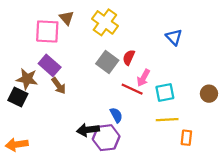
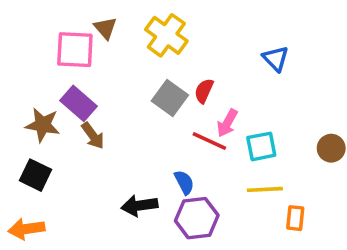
black square: (18, 97) -> (35, 175), moved
purple hexagon: (106, 138) -> (197, 218), moved

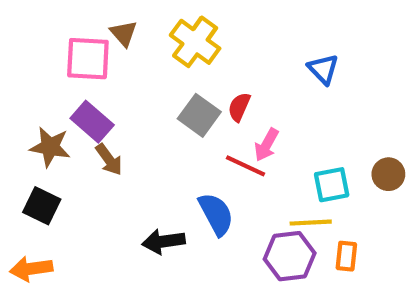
cyan square: (261, 146) -> (332, 185), moved
blue semicircle: (184, 182) -> (216, 214), size x1.5
purple hexagon: (197, 218) -> (290, 256), moved

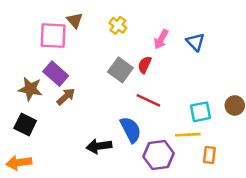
yellow cross: (195, 42) -> (118, 25), size x0.6
pink arrow: (267, 145) -> (161, 39), moved
brown arrow: (109, 159) -> (66, 97), turned -96
purple hexagon: (290, 256) -> (159, 155), moved

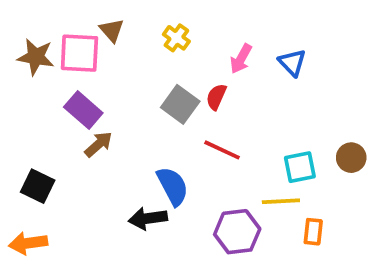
brown star: (30, 89) -> (36, 57), moved
blue semicircle: (131, 130) -> (173, 186), moved

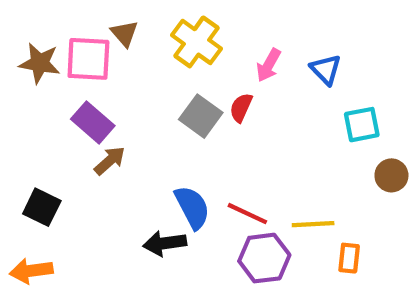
yellow cross: (176, 38) -> (197, 42), size x1.6
red line: (222, 150) -> (247, 214), moved
cyan square: (300, 167) -> (362, 125), moved

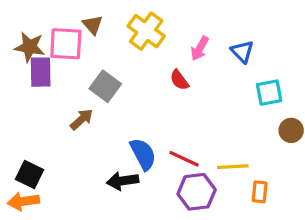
red semicircle: (241, 108) -> (179, 80), turned -60
gray square: (201, 116) -> (105, 86), moved
purple rectangle: (93, 122) -> (41, 72), moved, turned 48
black square: (42, 207) -> (30, 175), moved

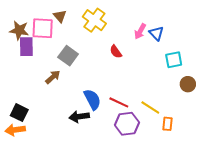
pink arrow: (200, 48) -> (140, 31), moved
yellow line: (233, 167) -> (150, 108), turned 36

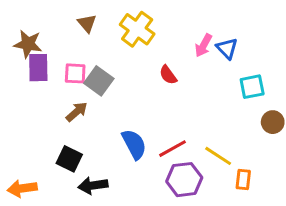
pink square: (43, 28) -> (75, 73), moved, size x0.7
red line: (119, 102) -> (172, 149), turned -54
black square: (19, 113) -> (69, 159), moved
black arrow: (79, 117) -> (93, 185), moved

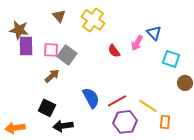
pink arrow: (203, 45) -> (137, 43), moved
cyan square: (252, 87) -> (171, 59), turned 30

